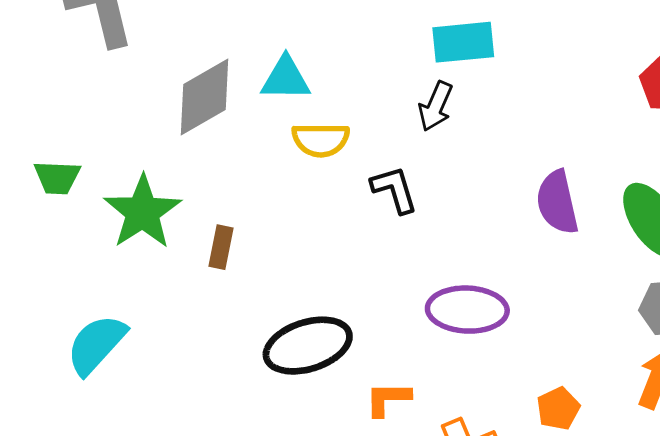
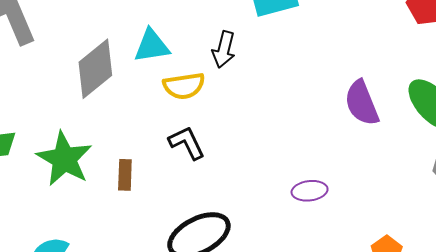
black arrow: (436, 106) -> (224, 50), moved
black L-shape: (394, 189) -> (187, 143), moved
purple ellipse: (467, 310) -> (310, 191), size x0.6

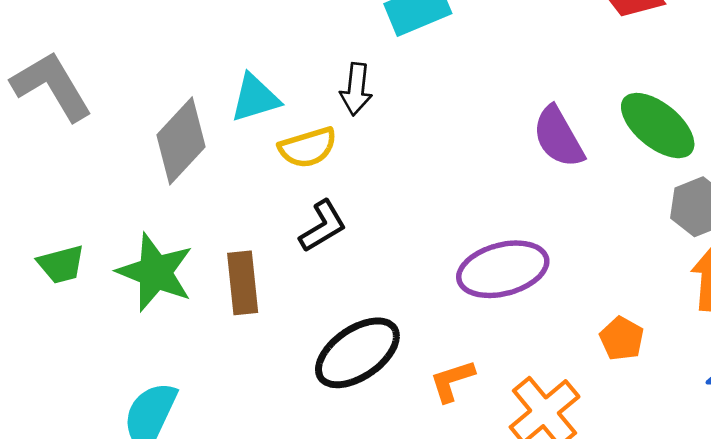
black L-shape: (187, 143) -> (323, 226), turned 93
brown rectangle: (125, 175) -> (243, 283), size x1.4
purple ellipse: (310, 191) -> (503, 269), size x1.8

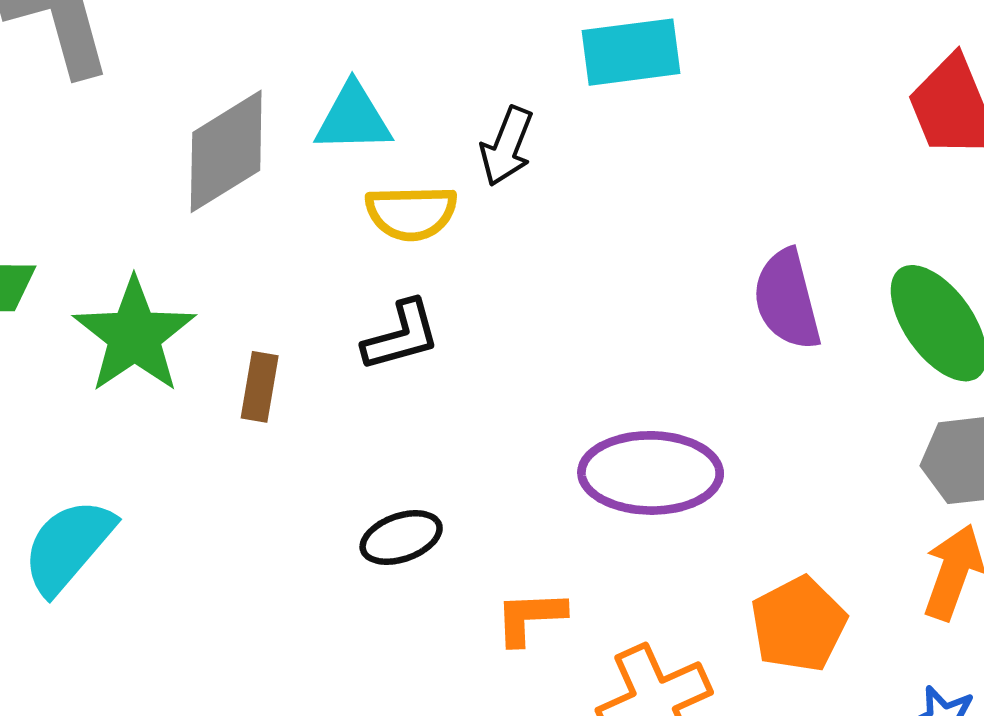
brown rectangle: (243, 283) -> (260, 387), size x0.7
orange pentagon: (622, 339) -> (799, 624), size x1.4
black ellipse: (357, 353) -> (401, 537), size x0.6

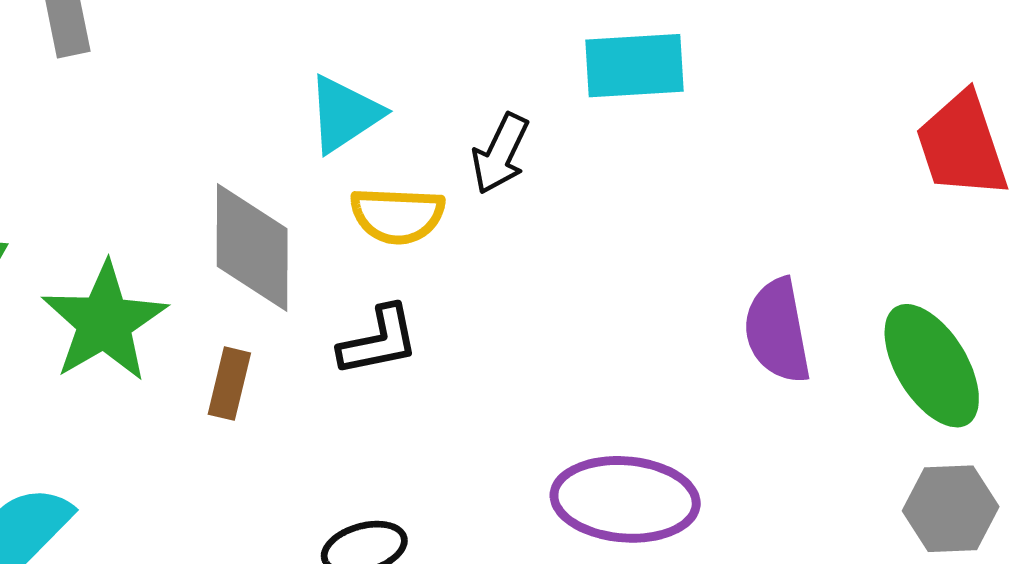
cyan triangle: (353, 118) -> (344, 114), turned -36
gray diamond: (226, 151) -> (252, 247), moved, turned -62

